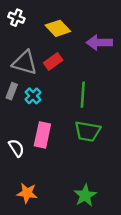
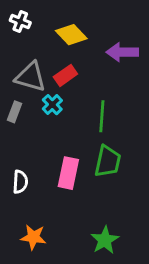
cyan cross: (33, 96) -> (52, 105), moved
green trapezoid: (87, 131) -> (108, 161), turned -88
pink rectangle: (42, 135) -> (68, 173), moved
white semicircle: (16, 148) -> (20, 182), turned 36

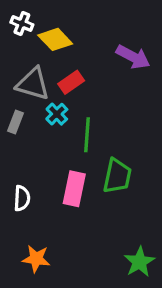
yellow diamond: (71, 35) -> (55, 39), moved
purple arrow: (122, 52) -> (133, 57), turned -152
green line: (102, 116) -> (87, 135), moved
green star: (105, 240) -> (139, 262), moved

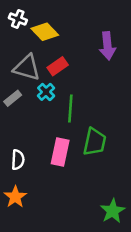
purple arrow: (133, 57) -> (107, 46), turned 56
gray rectangle: (15, 122) -> (13, 98), turned 30
orange star: (36, 259) -> (15, 197), moved, turned 30

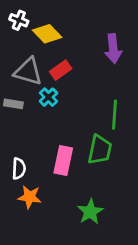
gray rectangle: (13, 98) -> (13, 104), turned 48
green line: (70, 109) -> (115, 115), moved
orange star: (15, 197) -> (30, 197), moved, turned -30
green star: (113, 211) -> (90, 212), moved

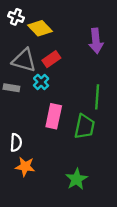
pink rectangle: (63, 160) -> (54, 116), moved

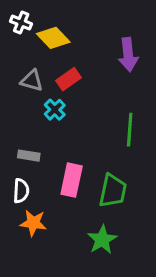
gray triangle: (24, 60) -> (32, 81), size x0.7
gray rectangle: (11, 88) -> (29, 156), moved
pink rectangle: (54, 116) -> (72, 180), moved
green trapezoid: (85, 127) -> (113, 191), moved

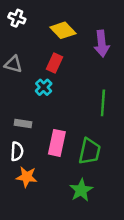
yellow diamond: (53, 38) -> (63, 30), moved
red rectangle: (68, 79) -> (54, 63), turned -30
gray triangle: (32, 81) -> (13, 64), moved

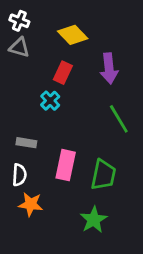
purple arrow: (102, 44) -> (109, 68), moved
gray triangle: (13, 64) -> (19, 47), moved
green line: (103, 103) -> (119, 119), turned -35

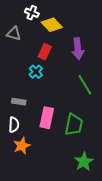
white cross: (19, 21) -> (32, 13), moved
orange star: (31, 204) -> (22, 146), turned -30
green star: (94, 220) -> (84, 162), moved

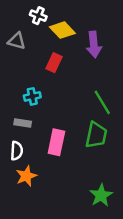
purple arrow: (78, 49) -> (94, 45), moved
cyan cross: (36, 72) -> (32, 96), moved, turned 32
green trapezoid: (74, 125) -> (96, 135), moved

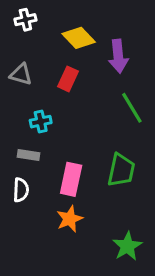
white cross: (38, 16) -> (25, 20), moved, turned -35
gray triangle: (17, 41) -> (21, 74), moved
green line: (102, 102) -> (132, 108), moved
orange star: (26, 176) -> (70, 219), moved

